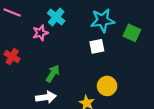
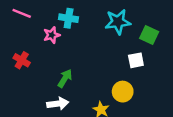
cyan cross: (56, 17) -> (69, 18), turned -30
white square: (97, 46) -> (136, 60), moved

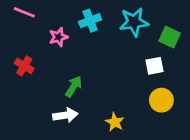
cyan cross: (69, 18) -> (90, 21), moved, turned -30
yellow circle: (123, 92) -> (161, 100), moved

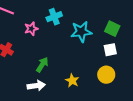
cyan star: (134, 22) -> (81, 32), moved
white square: (155, 66) -> (110, 50), moved
yellow star: (115, 122) -> (72, 81), moved

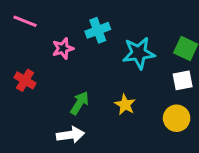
yellow star: (72, 81) -> (125, 105), moved

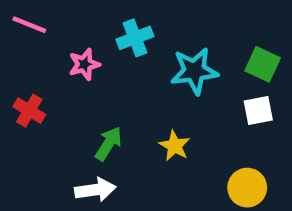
yellow circle: (177, 118) -> (247, 188), moved

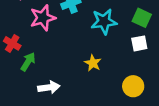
pink star: (84, 64) -> (43, 18), size x1.5
green arrow: (109, 144) -> (28, 62), moved

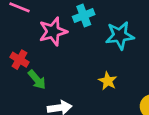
green arrow: (28, 62) -> (37, 80), turned 108

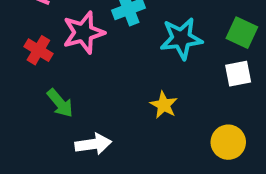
red cross: (20, 60) -> (38, 50), moved

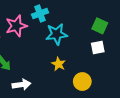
cyan star: (181, 38) -> (56, 34), moved
yellow circle: (228, 142) -> (82, 82), moved

